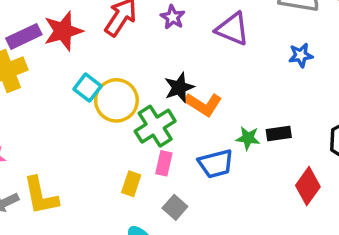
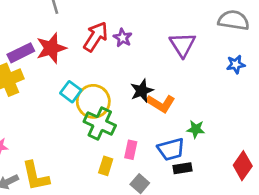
purple star: (173, 17) -> (123, 38), moved
purple triangle: (232, 29) -> (182, 45), turned 36
green cross: (155, 126) -> (100, 123), moved, turned -32
black rectangle: (279, 133) -> (182, 168), moved

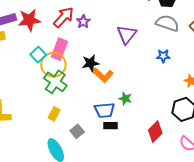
pink rectangle: (131, 150) -> (59, 49), moved, size x1.5

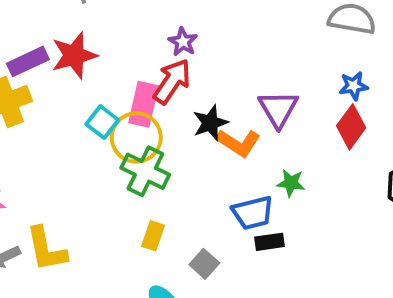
red arrow: (64, 17) -> (172, 81), moved
purple triangle: (127, 34) -> (278, 109), moved
red diamond: (155, 132) -> (351, 127), moved

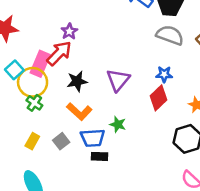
orange L-shape: (239, 143) -> (79, 111), moved
green cross: (145, 171) -> (34, 103), size x0.6
gray square: (204, 264) -> (61, 141), moved

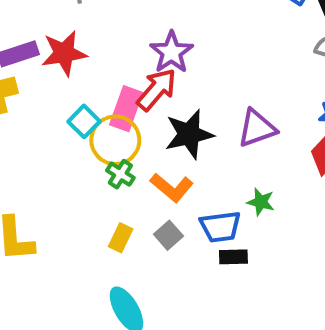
purple star: (69, 31) -> (171, 52), size x1.5
purple triangle: (118, 80) -> (257, 128), turned 35
black star: (77, 81) -> (189, 134), size x1.4
orange L-shape: (79, 111) -> (172, 187), moved

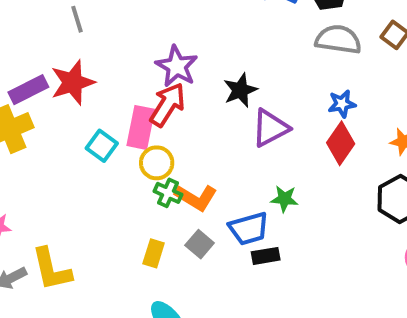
black star: (189, 134) -> (240, 90), moved, size x0.7
yellow circle: (115, 140) -> (157, 163), moved, size x0.7
green cross: (120, 174) -> (168, 193), moved

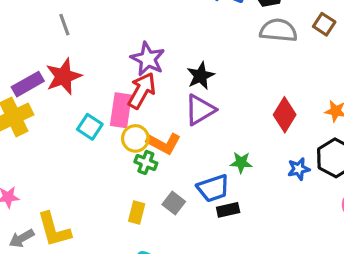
blue star: (342, 104) -> (299, 169), moved
purple triangle: (270, 128) -> (200, 110), moved
orange L-shape: (196, 197) -> (164, 143), moved

